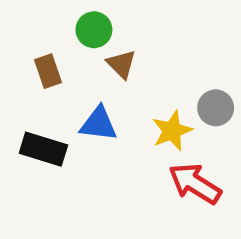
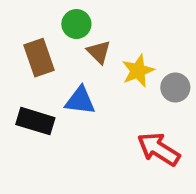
brown rectangle: (48, 71) -> (39, 58), size x1.4
yellow star: (172, 131) -> (138, 71), moved

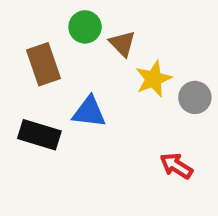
brown triangle: (99, 52) -> (122, 44), moved
red arrow: (159, 149) -> (176, 166), size x0.7

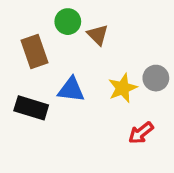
yellow star: (153, 79) -> (123, 88), moved
red arrow: (176, 166) -> (141, 133), turned -70

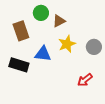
brown triangle: (98, 35) -> (59, 21), turned 48
yellow star: (123, 88) -> (67, 44), moved

